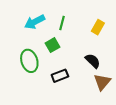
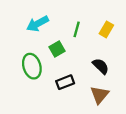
green line: (62, 23) -> (77, 29), moved
brown triangle: (102, 82) -> (100, 95), moved

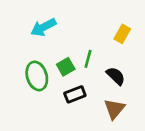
green line: (77, 29) -> (88, 59), moved
green square: (57, 49) -> (66, 67), moved

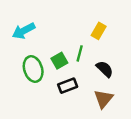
cyan arrow: (43, 27) -> (24, 31), moved
yellow rectangle: (122, 34) -> (99, 31), moved

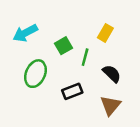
green square: (59, 61) -> (63, 46), moved
green ellipse: (33, 69) -> (35, 74), turned 40

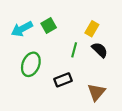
green square: (63, 46) -> (49, 25), moved
black semicircle: (112, 74) -> (100, 50), moved

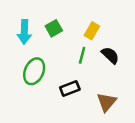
cyan arrow: (22, 29) -> (24, 32), turned -60
yellow rectangle: (92, 29) -> (92, 31), moved

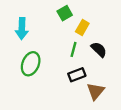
green square: (54, 28) -> (65, 13), moved
black rectangle: (70, 88) -> (77, 75), moved

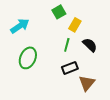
cyan arrow: (22, 29) -> (20, 26), turned -126

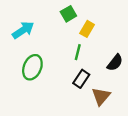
black semicircle: (90, 45) -> (115, 63), moved, turned 84
black rectangle: (70, 68) -> (81, 79), turned -35

